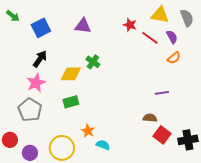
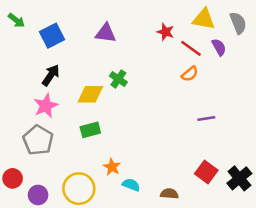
orange semicircle: (174, 58) -> (190, 74), moved
brown semicircle: (150, 118) -> (169, 194), moved
black cross: (188, 140) -> (239, 178), turned -30

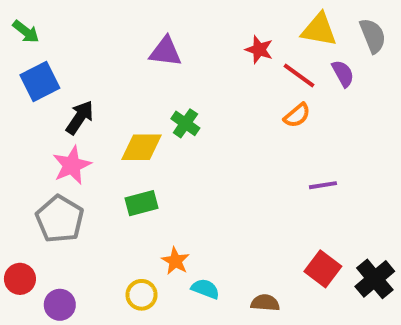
blue square: (52, 36) -> (40, 82), moved
yellow circle: (79, 189) -> (142, 295), moved, size x0.6

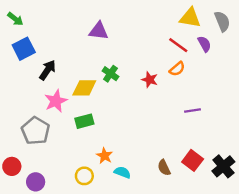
red star: (259, 50) -> (150, 80), moved
pink star: (72, 165) -> (56, 101), moved
brown semicircle: (265, 303) -> (164, 168), moved, turned -119

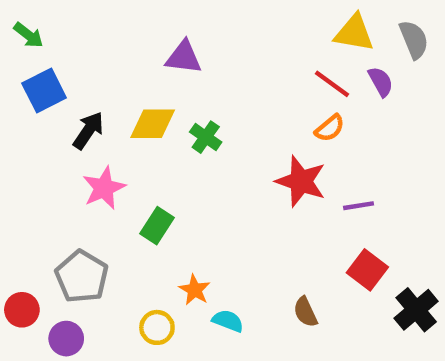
red star: (150, 80) -> (301, 181), moved, size x1.6
yellow diamond: (84, 88) -> (153, 124), moved
green rectangle: (84, 121) -> (157, 226), turned -42
gray pentagon: (36, 131) -> (82, 277), moved
red square: (193, 160) -> (367, 270), moved

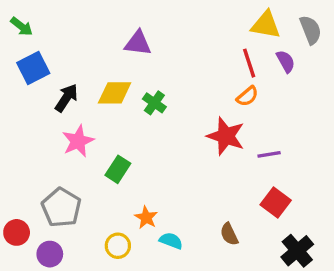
red line: (332, 84) -> (249, 63), turned 36
black cross: (416, 310) -> (297, 251), moved

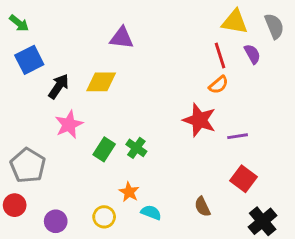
green cross: (154, 103) -> (136, 148), moved
gray pentagon: (61, 208) -> (28, 166), moved
purple circle: (50, 254) -> (56, 221), moved

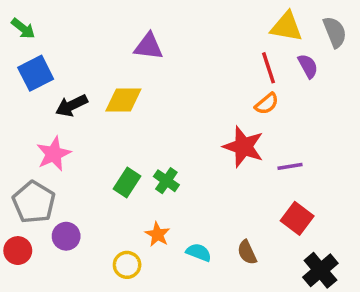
black arrow: (59, 86) -> (71, 105), turned -150
pink star: (69, 124) -> (54, 154), moved
cyan semicircle: (151, 212) -> (199, 252), moved
purple circle: (56, 221) -> (66, 236), moved

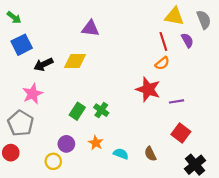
purple circle: (66, 236) -> (66, 144), moved
yellow circle: (127, 265) -> (53, 161), moved

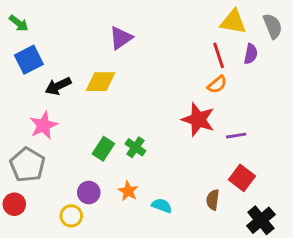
purple triangle: (90, 28) -> (121, 38), turned -42
purple semicircle: (187, 40) -> (251, 54), turned 40
brown semicircle: (150, 154) -> (213, 200), moved, turned 32

